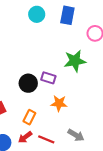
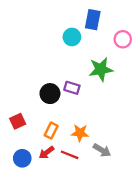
cyan circle: (37, 14) -> (72, 37), moved
orange star: (59, 103) -> (80, 133), moved

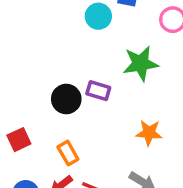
orange rectangle: (51, 131) -> (68, 153), turned -56
orange star: (80, 133) -> (149, 133), moved

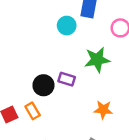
orange rectangle: (68, 153) -> (33, 111), moved

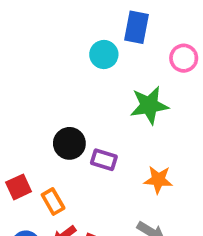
purple rectangle: (67, 79) -> (104, 160), moved
orange rectangle: (33, 111) -> (53, 201), moved

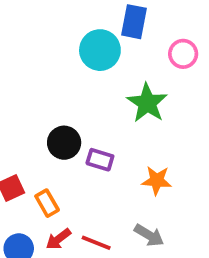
cyan circle: (104, 54) -> (100, 50), size x1.4
green star: (149, 105) -> (147, 103), turned -30

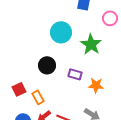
cyan circle: (100, 50) -> (61, 32), moved
purple rectangle: (100, 160) -> (75, 74), moved

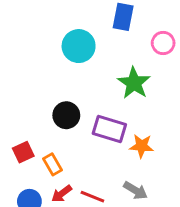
cyan circle: (61, 32) -> (79, 46), moved
purple rectangle: (75, 74) -> (109, 129), size x1.5

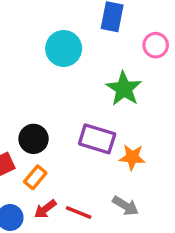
black circle: (66, 115) -> (34, 139), moved
orange rectangle: (52, 164) -> (35, 177), turned 70

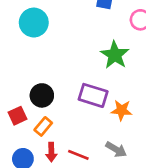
cyan circle: (64, 49) -> (34, 23), moved
red arrow: (45, 209) -> (51, 152), turned -54

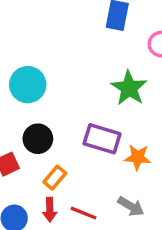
cyan circle: (34, 23) -> (28, 85), moved
orange rectangle: (43, 126) -> (55, 178), moved

